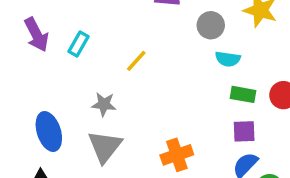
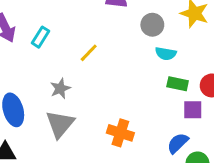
gray star: (104, 104) -> (60, 88), turned -30
purple square: (244, 131) -> (193, 110), moved
orange cross: (177, 155) -> (120, 133), turned 35

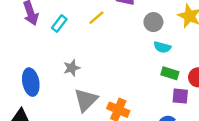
yellow line: (89, 53) -> (96, 18), moved
gray triangle: (60, 124) -> (86, 100), moved

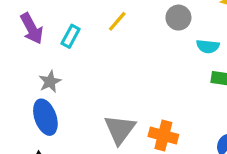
gray circle: (153, 22) -> (178, 18), moved
gray star: (72, 68) -> (50, 82), moved

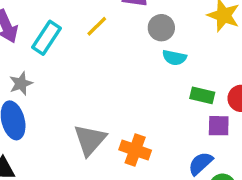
cyan rectangle: (71, 36) -> (47, 38), size x1.4
cyan semicircle: (208, 46) -> (174, 58), moved

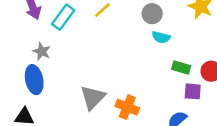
gray star: (21, 84) -> (42, 51), turned -30

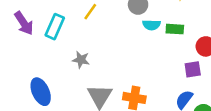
gray star: (42, 51) -> (81, 60), moved
green rectangle: (181, 67) -> (175, 29), moved

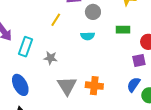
cyan semicircle: (151, 25) -> (88, 36), moved
cyan rectangle: (55, 27) -> (25, 47), moved

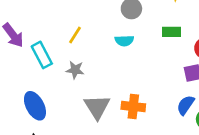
yellow line: (56, 20) -> (75, 35), moved
cyan rectangle: (25, 47) -> (42, 55), turned -48

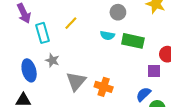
green rectangle: (171, 32) -> (133, 41), moved, size x1.5
gray star: (75, 70) -> (52, 60), moved

